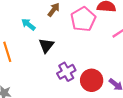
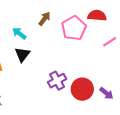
black triangle: (46, 46) -> (22, 54), moved

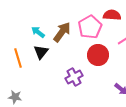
brown arrow: (44, 19) -> (62, 32), moved, size x1.5
red circle: (82, 89) -> (98, 55), moved

